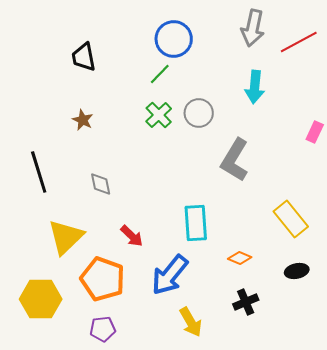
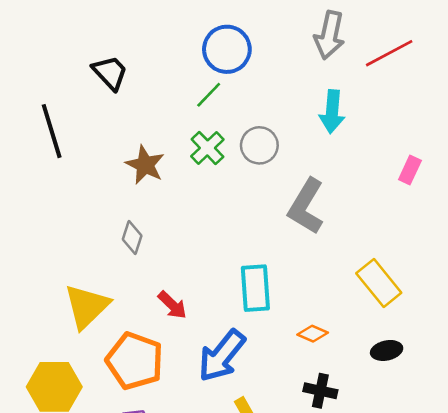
black trapezoid: (84, 57) -> (110, 73), turned 148
brown star: (83, 120) -> (145, 165), moved, size x1.4
black line: (39, 172) -> (52, 131), moved
gray diamond: (101, 184) -> (132, 238), turned 30
black cross: (246, 302) -> (320, 391), turned 35

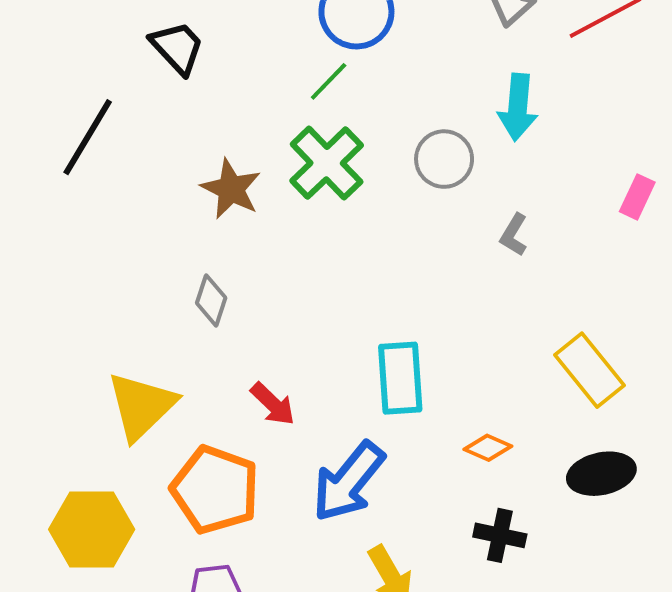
black line: (52, 131) -> (88, 137), turned 48
gray circle: (259, 145) -> (444, 159), moved
green cross: (207, 148) -> (327, 163), size x1.4
gray L-shape: (306, 206) -> (514, 235), moved, size x0.5
black ellipse: (387, 350) -> (601, 474), size x1.4

